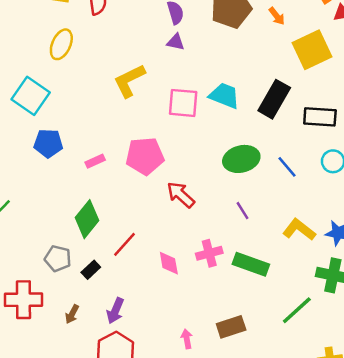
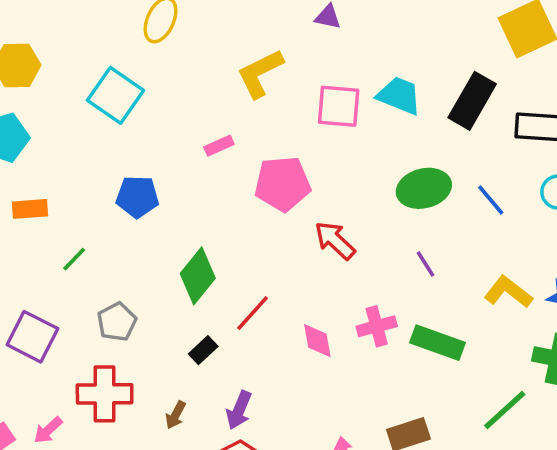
blue pentagon: (48, 143) -> (137, 197), moved
pink rectangle: (95, 161) -> (219, 146), moved
gray pentagon: (58, 258) -> (117, 322), moved, turned 30

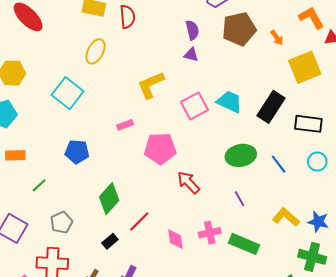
pink square: (339, 106) -> (195, 106), turned -36

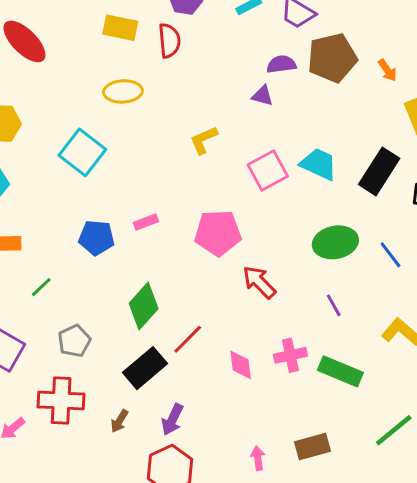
purple semicircle: (192, 30) -> (281, 64), moved, turned -84
yellow ellipse: (95, 51) -> (123, 91), turned 60
yellow L-shape: (151, 85) -> (204, 140), size x0.7
pink rectangle: (125, 125) -> (146, 222), moved
black rectangle: (110, 241) -> (145, 368), size x1.8

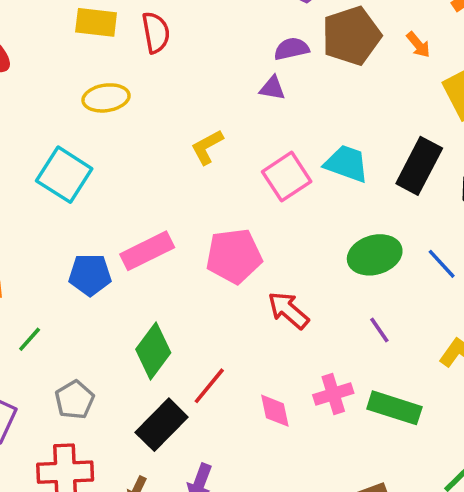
pink rectangle: (146, 222) -> (147, 251), size x1.8

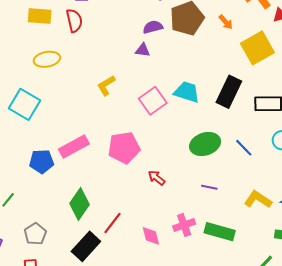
red arrow: (288, 310) -> (156, 178), size x0.7
purple line: (379, 330) -> (209, 187), turned -42

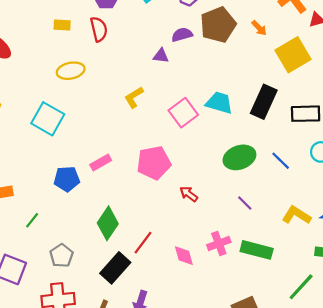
yellow rectangle: (40, 16) -> (62, 25), size x0.7
purple triangle: (143, 50) -> (161, 56), moved
pink rectangle: (74, 146) -> (101, 162), size x0.7
purple line: (209, 187) -> (245, 203), turned 35

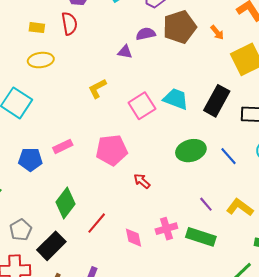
yellow rectangle: (62, 25) -> (37, 28), moved
purple line: (245, 203) -> (206, 204), moved
black rectangle: (115, 268) -> (51, 246), moved

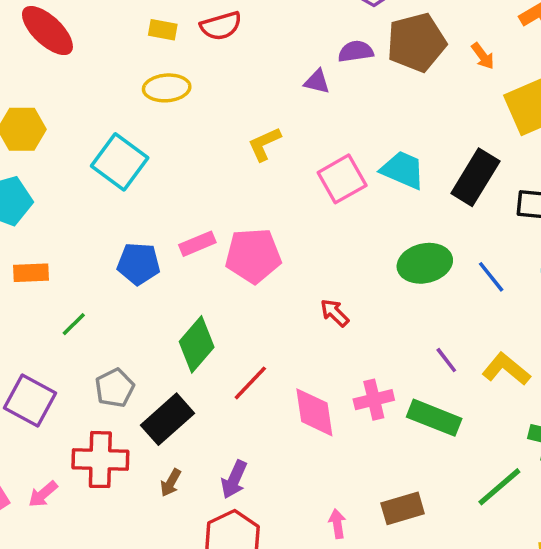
red semicircle: (69, 24) -> (221, 26), turned 80
pink pentagon: (112, 150) -> (253, 256), moved
pink diamond: (133, 238) -> (314, 412), size x1.4

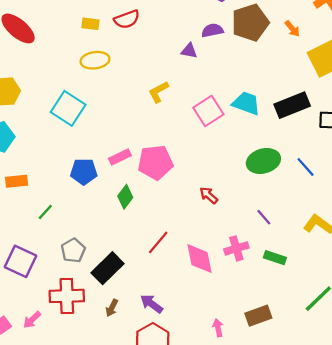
black rectangle: (475, 177) -> (292, 105), turned 40
green diamond: (197, 344) -> (125, 197), moved, size x0.7
purple line: (446, 360) -> (264, 217), moved
green rectangle: (434, 418) -> (275, 258), size x0.7
purple arrow: (234, 480) -> (152, 304), turned 105

